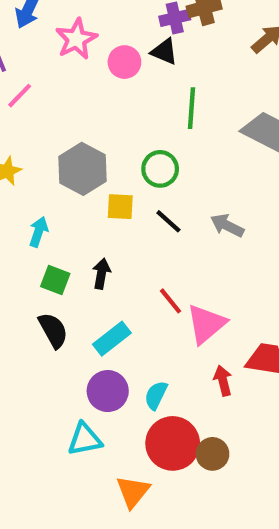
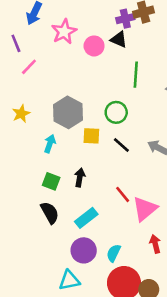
cyan arrow: (39, 232) -> (50, 144), moved

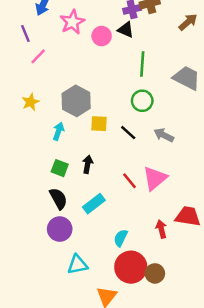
green circle: (116, 112) -> (142, 101), moved
pink triangle: (145, 209) -> (155, 178), moved
purple circle: (84, 250) -> (60, 229), moved

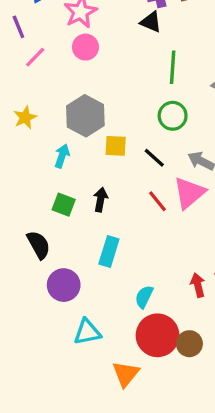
pink circle: (102, 36) -> (85, 47), moved
pink triangle: (155, 178) -> (189, 193), moved
red line: (129, 181) -> (158, 201), moved
black semicircle: (58, 199) -> (39, 245), moved
cyan rectangle: (94, 204) -> (109, 252), turned -35

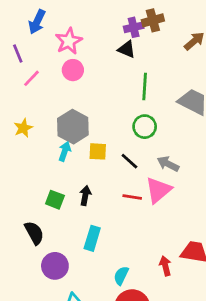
cyan arrow: (62, 156) -> (65, 151), moved
red line: (158, 201) -> (132, 197), turned -42

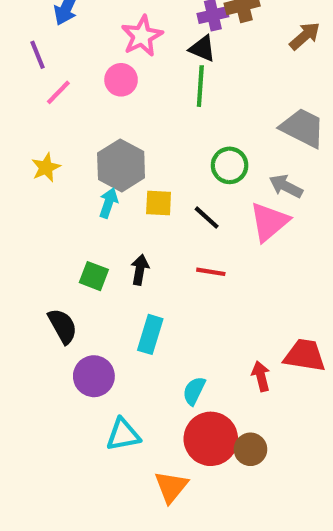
pink star: (69, 41) -> (142, 36), moved
green line: (145, 87) -> (200, 86), moved
gray arrow: (168, 164) -> (286, 186), moved
pink triangle: (158, 190) -> (269, 222), moved

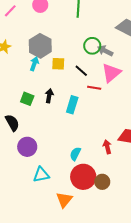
gray arrow: (286, 186) -> (105, 51), moved
red line: (211, 272) -> (94, 88), moved
cyan rectangle: (150, 334) -> (72, 105), moved

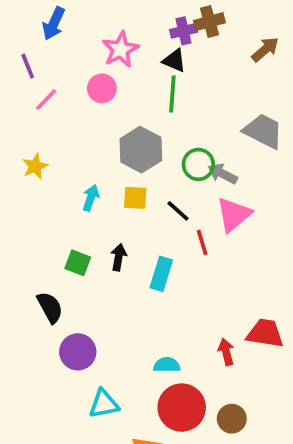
gray hexagon: (40, 46) -> (141, 150), moved
red line: (94, 88) -> (202, 242), turned 64
cyan semicircle: (75, 154) -> (167, 365), turned 64
brown circle: (102, 182) -> (232, 419), moved

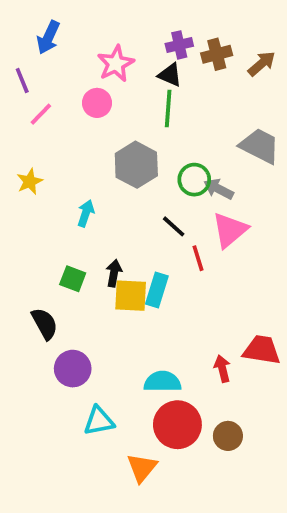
brown cross: (209, 22) -> (217, 54), moved
yellow square: (135, 198) -> (131, 296), moved, size x1.4
cyan semicircle: (167, 365) -> (162, 382), size x1.4

